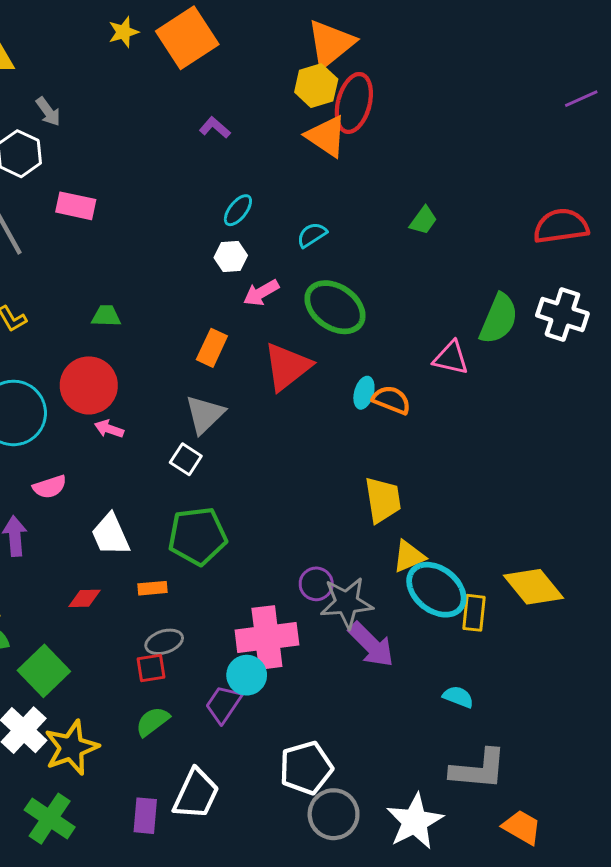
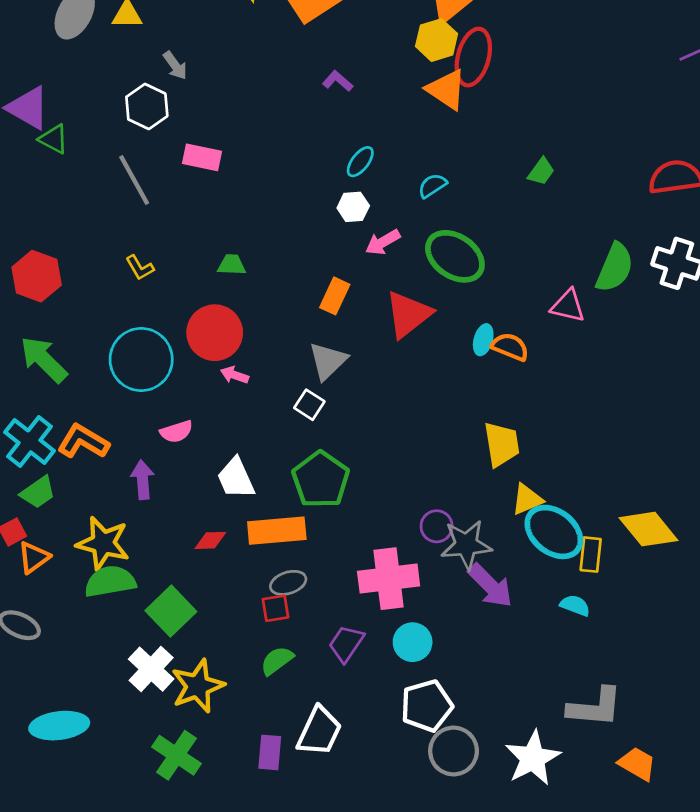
green pentagon: (197, 536) -> (321, 480), turned -30
orange rectangle: (153, 588) -> (277, 531), size x2.0
cyan circle: (247, 675) -> (413, 642), moved
cyan semicircle: (458, 697) -> (575, 605), moved

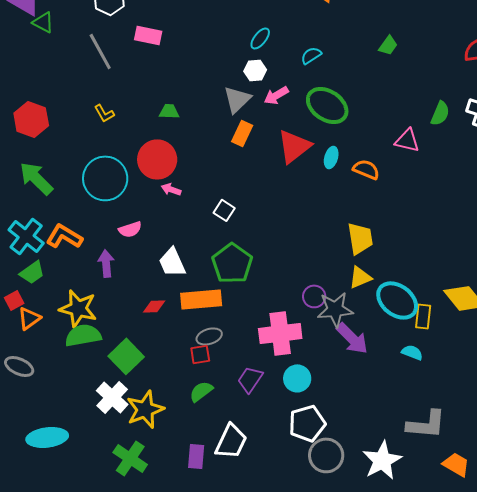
green semicircle: (615, 268) -> (440, 113), size x0.7
cyan ellipse: (483, 340) -> (331, 157), moved
gray triangle: (328, 361) -> (237, 99), moved
yellow triangle: (527, 499) -> (360, 277), moved

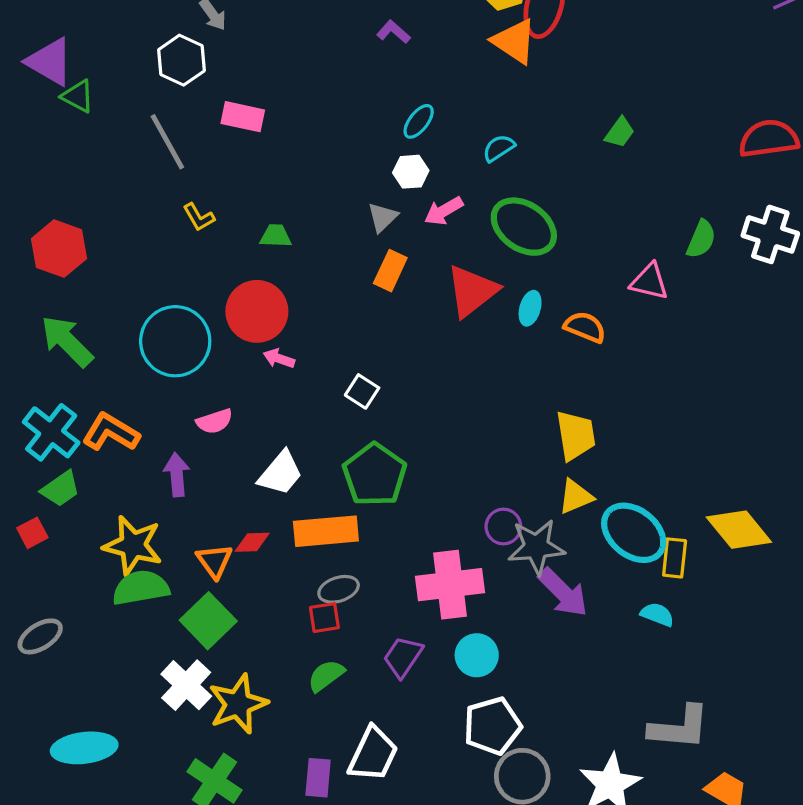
gray triangle: (237, 99) -> (382, 217), size x0.7
yellow L-shape: (104, 113) -> (199, 217), moved
white trapezoid: (172, 262) -> (280, 473), turned -116
orange triangle: (29, 318) -> (214, 561), moved, turned -30
gray ellipse: (19, 366) -> (40, 636), turned -56

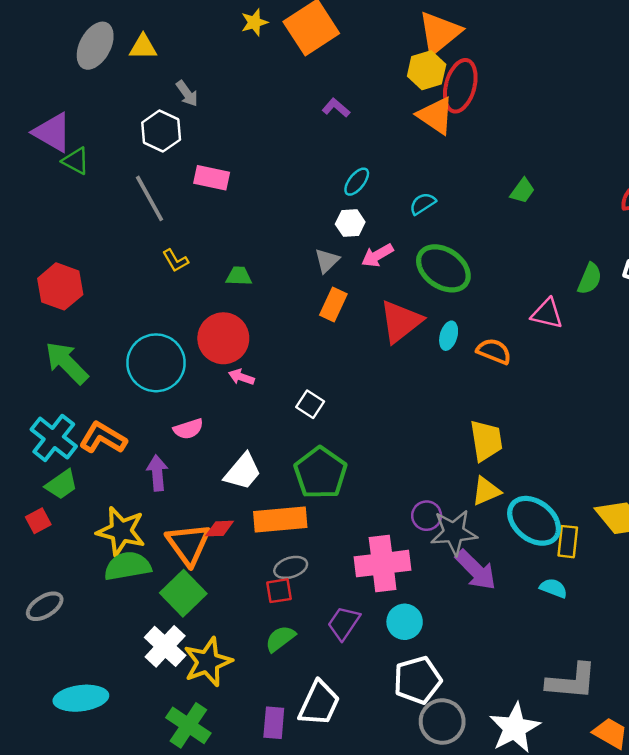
orange triangle: (214, 561) -> (188, 544), size x1.5

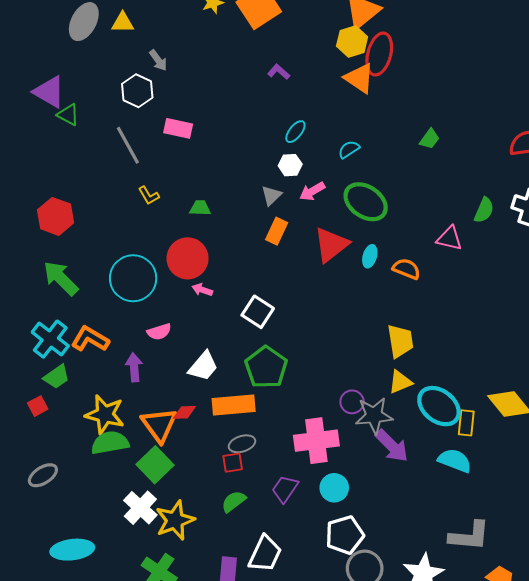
white square: (310, 404) -> (258, 312), size x1.4
cyan semicircle: (553, 588) -> (455, 461), size x1.5

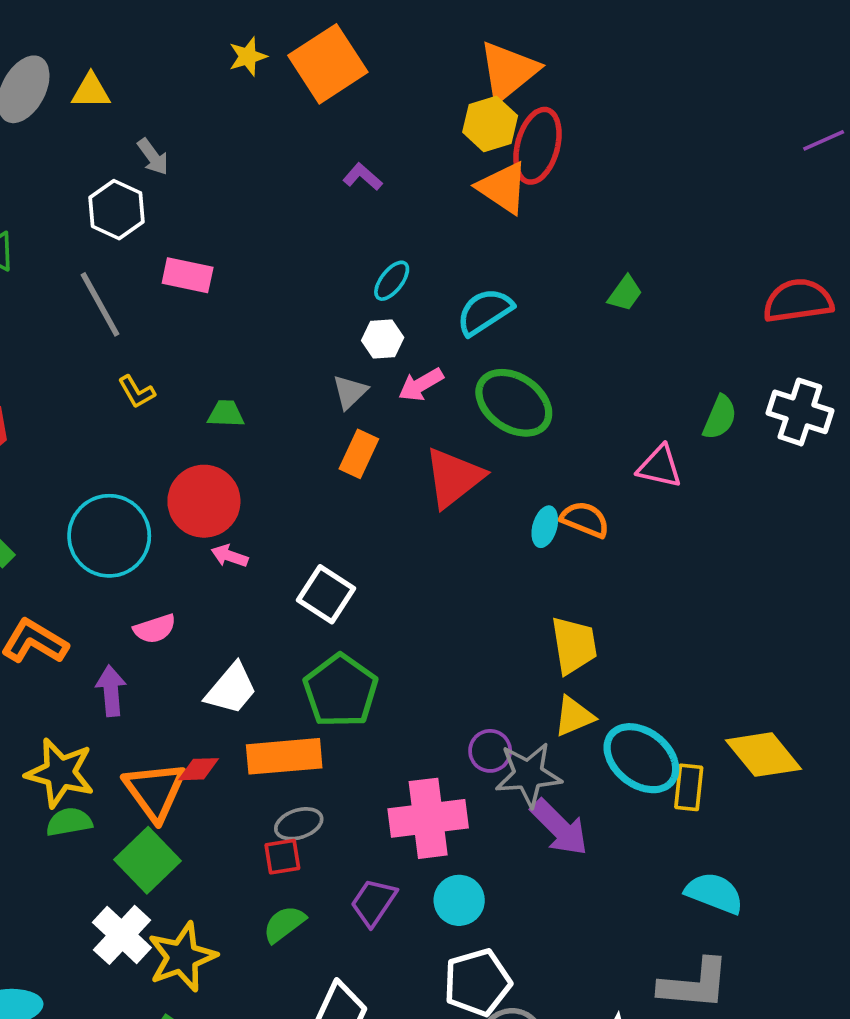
cyan semicircle: (349, 149) -> (485, 312), size x1.5
cyan ellipse: (370, 256) -> (545, 527), moved
green semicircle: (110, 443) -> (69, 822), size x0.7
cyan semicircle: (455, 461) -> (714, 893), moved

